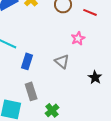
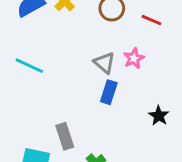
blue rectangle: (27, 61) -> (109, 92), moved
gray triangle: (62, 61) -> (104, 63), moved

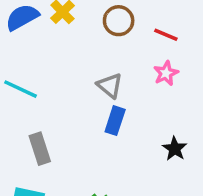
pink star: (134, 58) -> (166, 73), moved
gray rectangle: (65, 136) -> (40, 149), moved

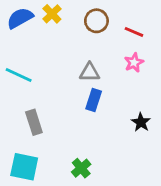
gray triangle: (110, 86) -> (90, 72), turned -40

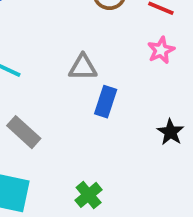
gray triangle: (90, 72) -> (83, 67), moved
gray rectangle: (34, 122) -> (24, 132), turned -30

